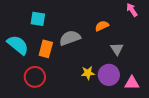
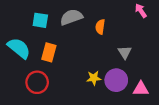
orange semicircle: (102, 26) -> (100, 27), moved, turned -56
gray semicircle: (70, 38) -> (71, 17), moved

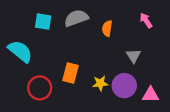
pink arrow: (141, 11) -> (146, 20), moved
orange rectangle: (49, 52) -> (71, 73), moved

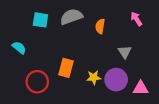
cyan semicircle: (20, 51) -> (19, 48), size x0.6

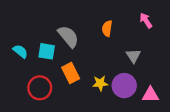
gray semicircle: (71, 17) -> (68, 36), moved, turned 70
cyan square: (40, 20) -> (47, 51), moved
orange rectangle: (66, 68) -> (71, 73), turned -42

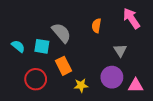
pink arrow: (146, 20) -> (131, 18), size x1.5
yellow star: (100, 83) -> (81, 85), moved

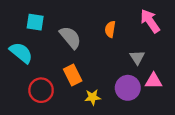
cyan semicircle: (18, 46) -> (21, 53), size x1.5
cyan square: (42, 46) -> (35, 22), moved
pink triangle: (136, 85) -> (154, 81), moved

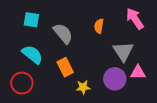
cyan semicircle: (21, 53) -> (32, 55), moved
gray triangle: (137, 57) -> (123, 51), size x1.5
red circle: (41, 90) -> (22, 83), moved

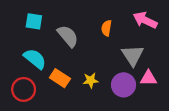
pink arrow: (135, 19) -> (145, 20), turned -30
orange rectangle: (65, 67) -> (60, 78), moved, turned -30
yellow star: (83, 87) -> (91, 80), moved

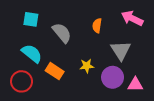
pink triangle: (148, 78) -> (135, 85), moved
yellow star: (91, 80) -> (87, 66), moved

